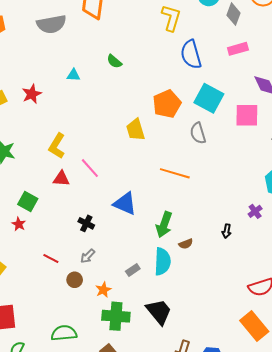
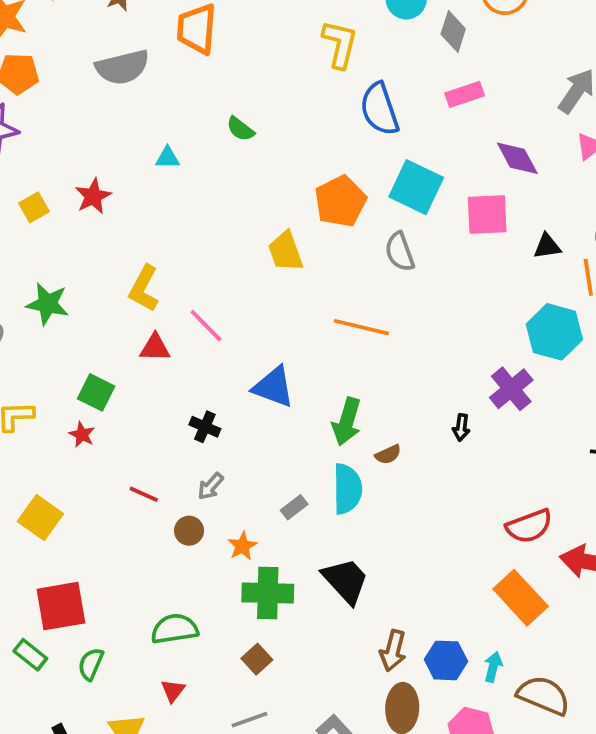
purple cross: (255, 211) -> (511, 389), size x1.6

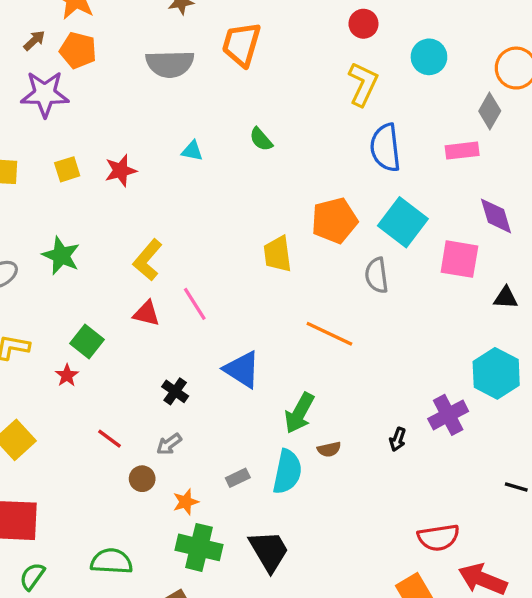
gray diamond: (453, 31) -> (490, 111), moved

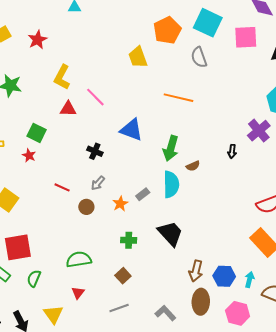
red star: (121, 171) -> (38, 40), moved
orange star: (186, 502) -> (120, 204), moved
green cross: (199, 547) -> (129, 240), size x0.6

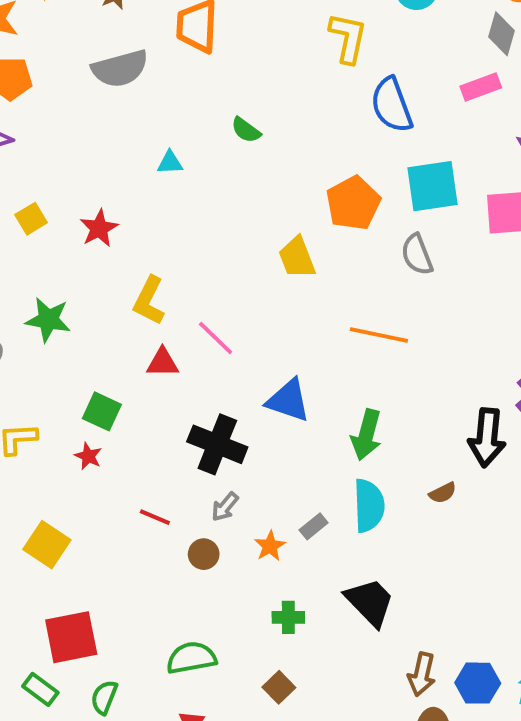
cyan square: (208, 23) -> (432, 186), turned -32
black cross: (95, 151) -> (217, 444), size x1.8
black arrow: (232, 151) -> (487, 438), size x2.0
brown semicircle: (193, 166) -> (443, 493), moved

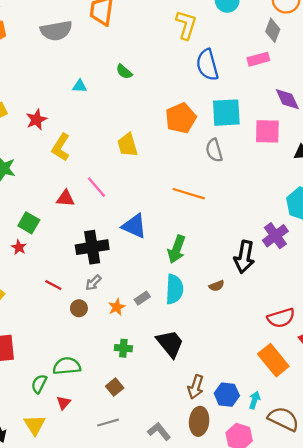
yellow trapezoid: (297, 258) -> (127, 145), moved
yellow L-shape: (149, 301) -> (61, 147), moved
black cross: (217, 444) -> (92, 247), turned -36
green semicircle: (104, 697) -> (39, 384), moved

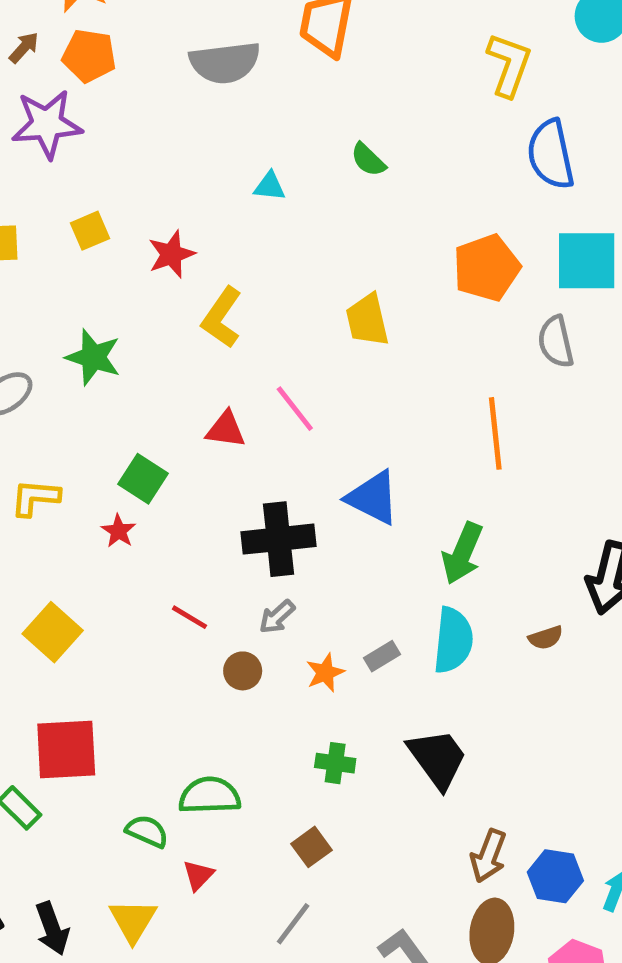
orange line: (189, 194) -> (495, 433), turned 64
green semicircle: (39, 384) -> (147, 831), turned 84
gray line: (108, 423) -> (293, 924), turned -40

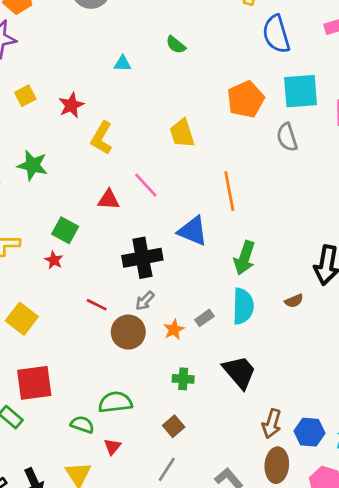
orange line: (495, 433) -> (229, 191), moved
brown circle: (243, 671) -> (128, 332), size x1.6

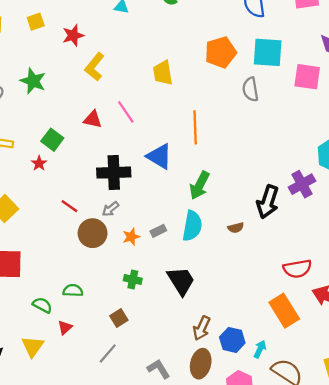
green semicircle: (115, 402) -> (73, 291), size x0.7

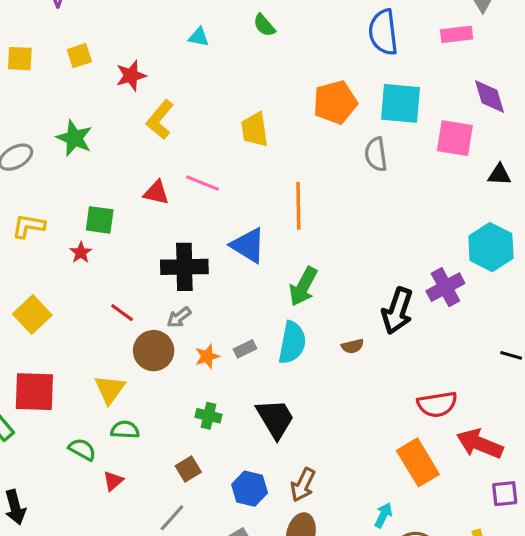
pink line: (126, 112) -> (202, 183), turned -35
green square: (52, 140) -> (100, 220), turned -30
blue hexagon: (232, 340) -> (250, 489), moved
yellow triangle: (33, 346) -> (110, 389), moved

